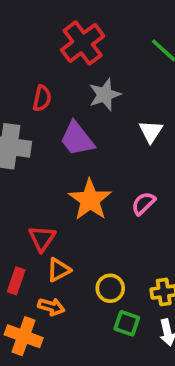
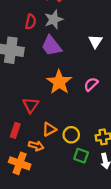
gray star: (105, 95) -> (54, 19), moved
orange triangle: (59, 270) -> (49, 129), moved

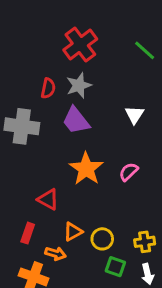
red triangle: (31, 105) -> (48, 199), turned -35

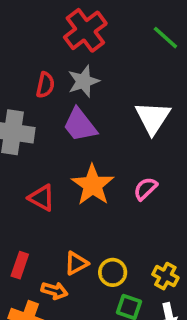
white triangle: (134, 115) -> (153, 118), size x1.5
red triangle: (48, 199) -> (42, 198), moved
yellow cross: (145, 242) -> (165, 276), turned 36

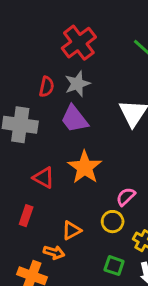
pink semicircle: (145, 189) -> (126, 197), moved
red rectangle: (20, 265) -> (26, 216), moved
yellow circle: (113, 272) -> (113, 222), moved

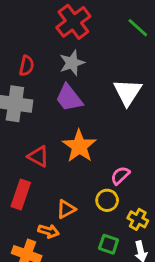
red semicircle: (47, 87) -> (27, 66), moved
red rectangle: (26, 216) -> (21, 194), size x1.4

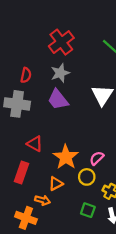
orange star: (79, 146) -> (66, 157), moved

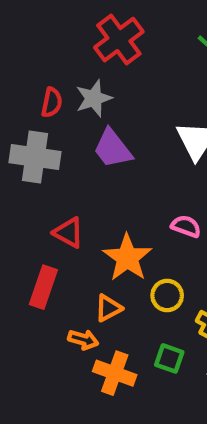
gray star: (60, 73) -> (94, 98), moved
pink semicircle: (97, 158) -> (186, 226), moved, turned 64
orange cross: (26, 218) -> (115, 373), moved

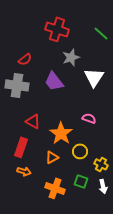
red cross: (119, 40) -> (57, 29), turned -35
gray star: (94, 98) -> (71, 57), moved
red semicircle: (52, 102) -> (25, 59), turned 40
orange arrow: (83, 340) -> (24, 171), moved

